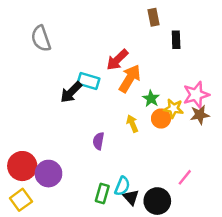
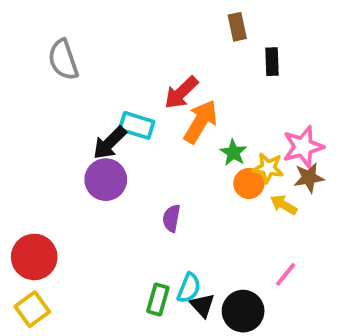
yellow arrow: (132, 124) -> (284, 205), moved, turned -36
purple semicircle: (98, 141) -> (172, 218), moved
purple circle: (48, 174) -> (106, 180), moved

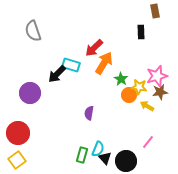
brown rectangle: (237, 27) -> (155, 11), moved
purple circle: (106, 180) -> (30, 93), moved

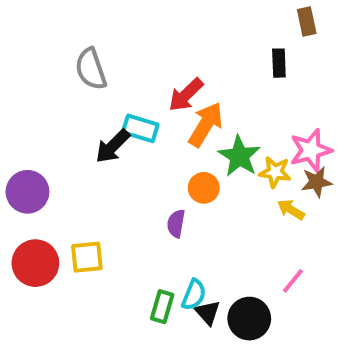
gray semicircle: (33, 31) -> (91, 69), moved
green star: (121, 79) -> (239, 156), size x1.5
purple circle: (30, 93) -> (27, 192), moved
orange circle: (129, 95) -> (204, 188), moved
yellow square: (17, 160) -> (87, 257), moved, turned 30

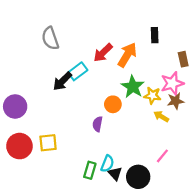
brown rectangle: (307, 22) -> (183, 59), moved
orange arrow: (206, 124) -> (127, 55), moved
cyan rectangle: (140, 128) -> (78, 71), turned -54

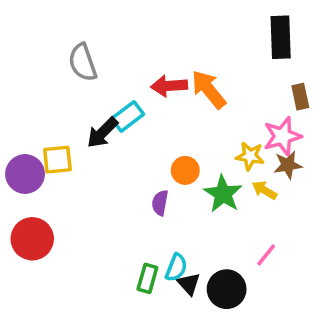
black rectangle: (155, 35) -> (281, 37), moved, size x1.6
red arrow: (103, 53) -> (169, 86), turned 40
orange arrow: (127, 55) -> (209, 89), turned -70
green star: (133, 87) -> (223, 194), moved
yellow square: (48, 143) -> (57, 160), moved

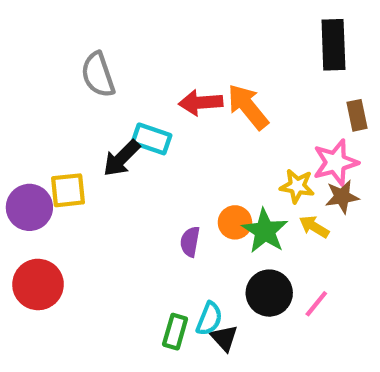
cyan rectangle: (128, 116) -> (151, 139), turned 56
orange circle: (185, 170) -> (235, 222), moved
black circle: (227, 289) -> (269, 293), moved

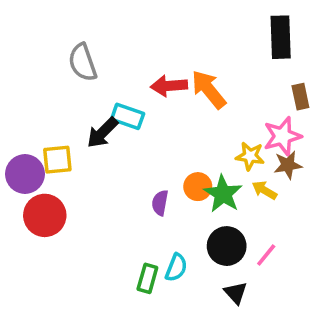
red circle: (38, 284) -> (45, 215), moved
black triangle: (224, 338) -> (236, 293), moved

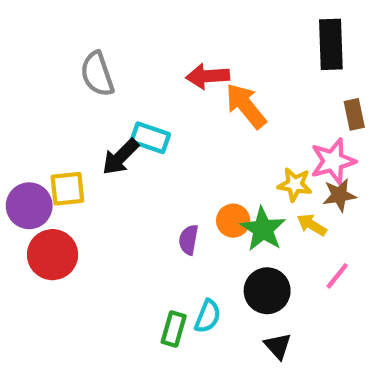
red arrow: (169, 86) -> (208, 76), moved
pink line: (266, 255) -> (337, 276), moved

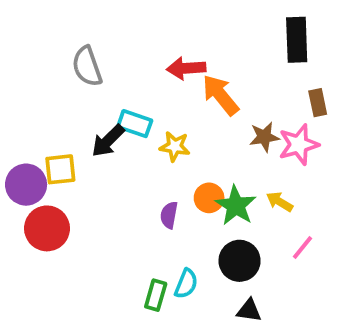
yellow star: (295, 184) -> (175, 146), moved
brown star: (339, 195) -> (264, 137), moved
black triangle: (278, 346) -> (249, 310), turned -40

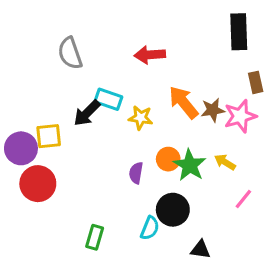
orange arrow: (220, 95) -> (184, 102), moved
black circle: (240, 261) -> (173, 210), moved
green rectangle: (156, 295) -> (95, 237), moved

